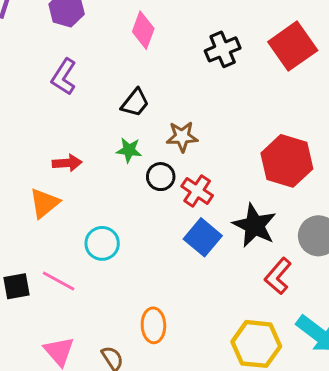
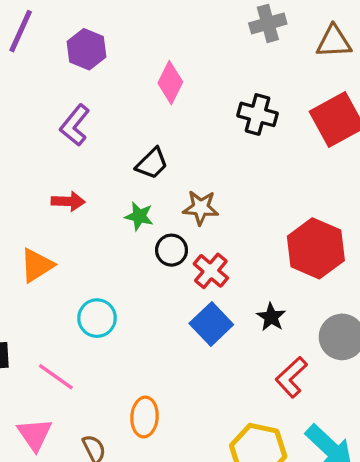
black cross: (223, 49) -> (258, 114), turned 32
red arrow: (67, 163) -> (68, 201), moved
black star: (254, 225) -> (271, 317), size x0.6
pink line: (59, 281) -> (56, 377), moved

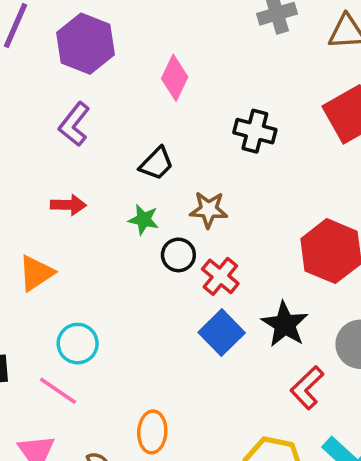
purple hexagon: (87, 49) -> (86, 44), size x1.4
black cross: (258, 114) -> (255, 131), moved
black star: (271, 317) -> (285, 324), size x1.5
cyan circle: (97, 318) -> (78, 344), moved

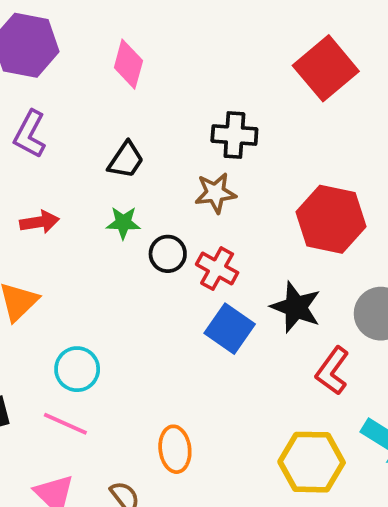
black cross: (255, 131) -> (234, 135), moved
brown star: (209, 210) -> (215, 193), moved

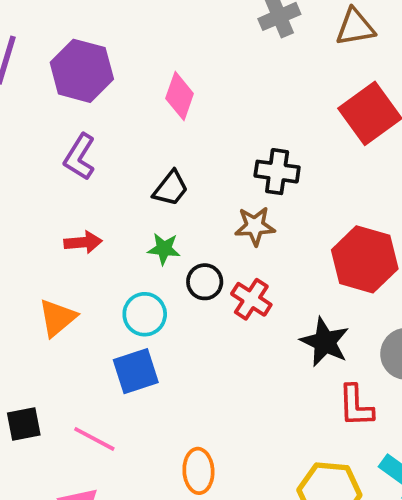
blue square: (230, 329) -> (136, 371), moved, turned 33
cyan circle: (77, 369) -> (145, 314), moved
red L-shape: (332, 371) -> (356, 406), turned -42

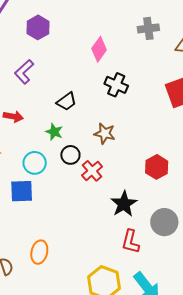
purple hexagon: (82, 71) -> (38, 27), size x0.7
pink diamond: (180, 96) -> (99, 49), moved
black cross: (277, 172) -> (116, 85), moved
red hexagon: (365, 259) -> (157, 167), size x0.7

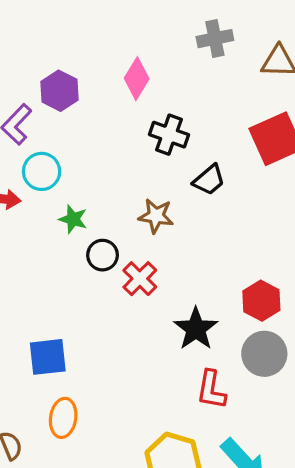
purple hexagon: (38, 27) -> (59, 91), moved
black trapezoid: (67, 101) -> (209, 180), moved
cyan circle: (35, 163) -> (42, 171), moved
red hexagon: (157, 167) -> (261, 301), moved
blue square: (22, 191) -> (48, 357), moved

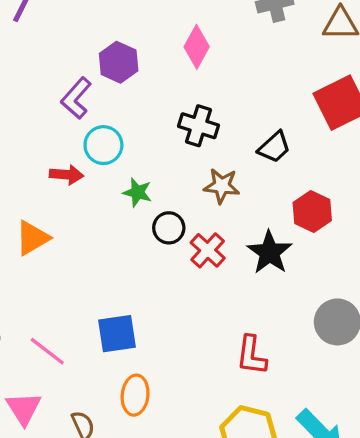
black cross: (169, 135) -> (198, 126), moved
red hexagon: (261, 301) -> (312, 211), moved
black star: (196, 329) -> (270, 252), moved
red L-shape: (211, 390) -> (251, 355), moved

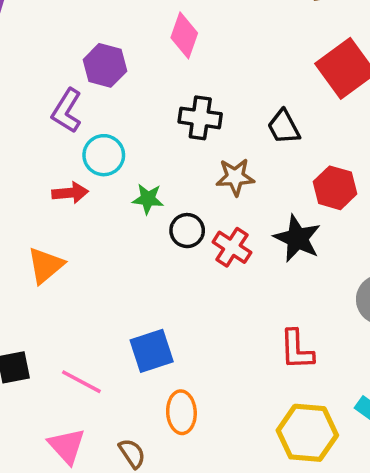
black trapezoid: (274, 147) -> (284, 127), turned 114

